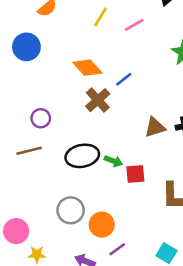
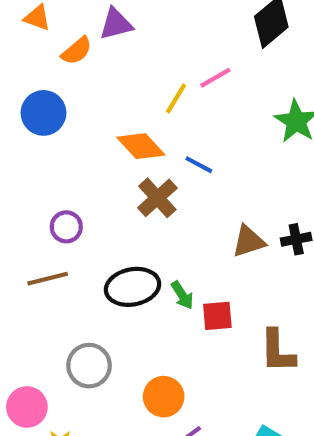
yellow line: (100, 17) -> (176, 98), moved
blue line: (124, 79) -> (199, 165), turned 66
green arrow: (113, 161) -> (182, 295), turned 36
gray circle: (71, 210) -> (89, 366), moved

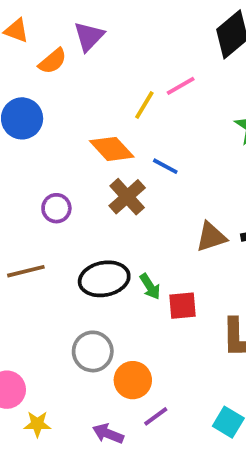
purple triangle: (116, 24) -> (89, 36), turned -32
purple circle: (66, 227) -> (56, 208), moved
gray circle: (89, 366) -> (93, 351), moved

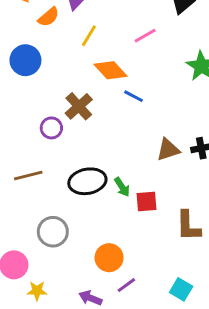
yellow line: (144, 105) -> (89, 36), moved
orange diamond: (112, 149) -> (110, 70), moved
brown cross: (127, 197) -> (79, 106), moved
gray circle: (93, 351) -> (53, 232), moved

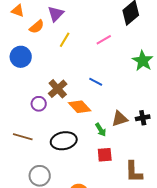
orange diamond: (110, 70) -> (80, 107), moved
brown line: (28, 175) -> (23, 137), turned 30
green arrow: (122, 187) -> (101, 130), moved

